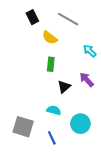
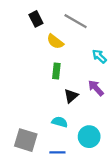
blue line: (52, 138) -> (57, 152), turned -64

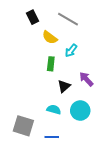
cyan arrow: (99, 56) -> (71, 51), moved, turned -96
cyan circle: (89, 137) -> (80, 111), moved

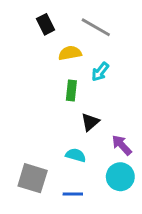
yellow semicircle: (50, 37) -> (70, 53), turned 133
purple arrow: (86, 79) -> (122, 145), moved
cyan circle: (80, 111) -> (120, 177), moved

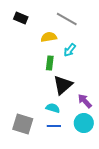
black rectangle: (46, 24) -> (21, 18), moved, turned -40
black triangle: (90, 122) -> (63, 85), size x1.5
blue line: (73, 194) -> (54, 126), moved

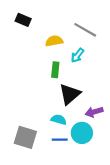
gray line: (67, 19) -> (85, 30), moved
purple arrow: (85, 101) -> (94, 112), turned -63
cyan circle: (84, 123) -> (82, 133), moved

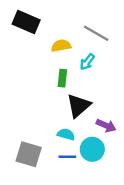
black rectangle: (23, 20) -> (26, 22), size x1.5
purple arrow: (94, 112) -> (106, 126), turned -140

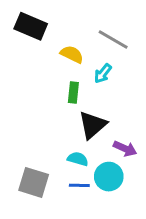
yellow semicircle: (61, 46) -> (72, 54), turned 36

